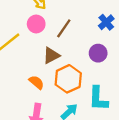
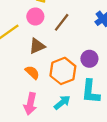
purple circle: (98, 53) -> (89, 59), moved
brown triangle: (51, 55) -> (37, 46), moved

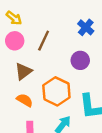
purple circle: (89, 59) -> (80, 60), moved

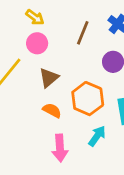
brown line: (44, 41) -> (83, 33), moved

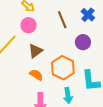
brown line: (83, 33) -> (62, 20), turned -48
cyan arrow: (97, 136) -> (68, 95), turned 133

